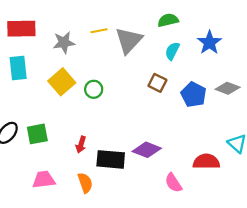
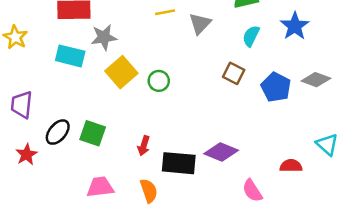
gray triangle: (129, 40) -> (200, 24), size x0.7
gray star: (64, 43) -> (104, 37), moved
cyan rectangle: (18, 68) -> (70, 56), turned -70
green square: (37, 134) -> (93, 133), turned 30
red semicircle: (206, 162) -> (291, 166), size x0.7

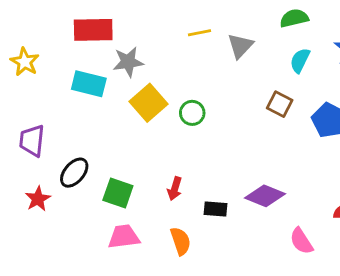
green square: (93, 133) -> (118, 193), moved
black rectangle: (179, 163) -> (216, 209), size x0.6

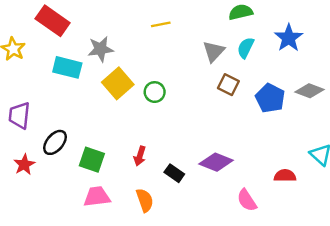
red rectangle: (93, 30) -> (53, 21), moved, turned 36
gray triangle: (240, 46) -> (214, 51), moved
black rectangle: (216, 209) -> (174, 173), turned 30

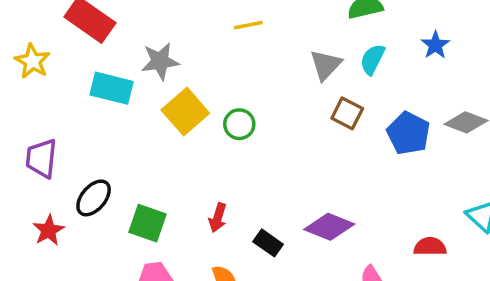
blue star: (289, 38) -> (435, 45), size x0.7

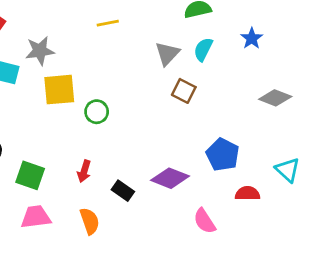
yellow square: (185, 112) -> (59, 90), turned 36
green circle: (239, 124) -> (97, 112), moved
blue pentagon: (408, 133) -> (223, 155), moved

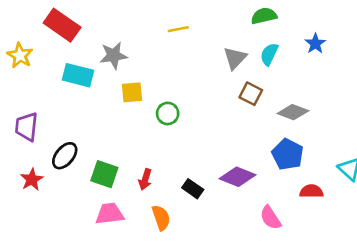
yellow square: (59, 90) -> (132, 92), size x0.7
gray diamond: (275, 98) -> (293, 112), moved
red arrow: (84, 171) -> (145, 179), moved

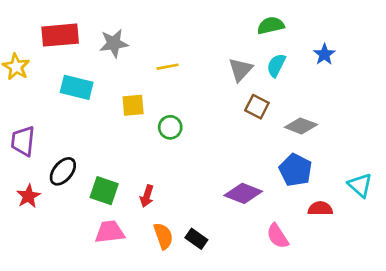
red rectangle: (62, 25) -> (60, 35), turned -40
yellow line: (178, 29) -> (167, 67), moved
gray star: (114, 55) -> (114, 43), moved
black rectangle: (193, 189) -> (196, 239), moved

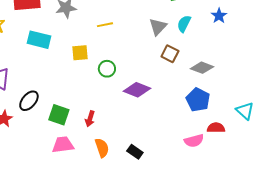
purple diamond: (243, 193) -> (137, 90), moved
pink semicircle: (278, 236) -> (194, 141), moved, turned -72
black rectangle: (196, 239) -> (135, 152), moved

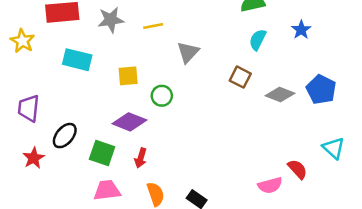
yellow line: (105, 25) -> (153, 26), moved
gray triangle: (158, 27) -> (188, 52), moved
purple diamond: (137, 90) -> (129, 122), moved
blue pentagon: (198, 100) -> (321, 90), moved
red semicircle: (216, 128) -> (297, 169), turned 48

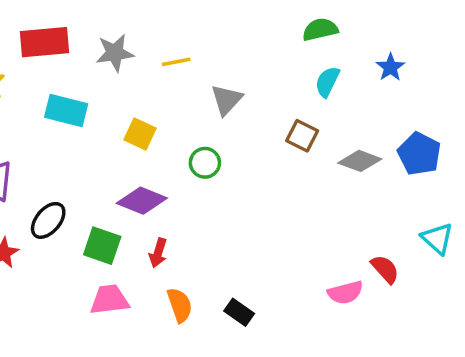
yellow square: (128, 76) -> (140, 134), turned 30
green circle: (162, 96) -> (205, 163), moved

